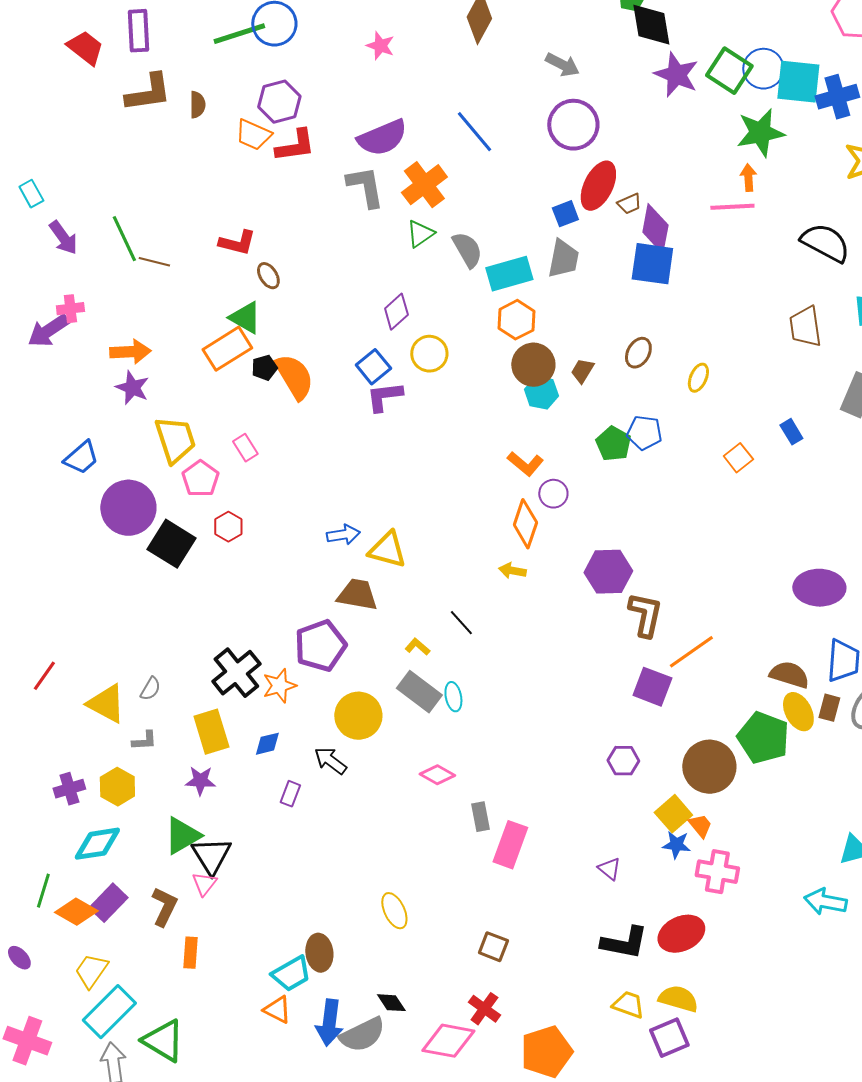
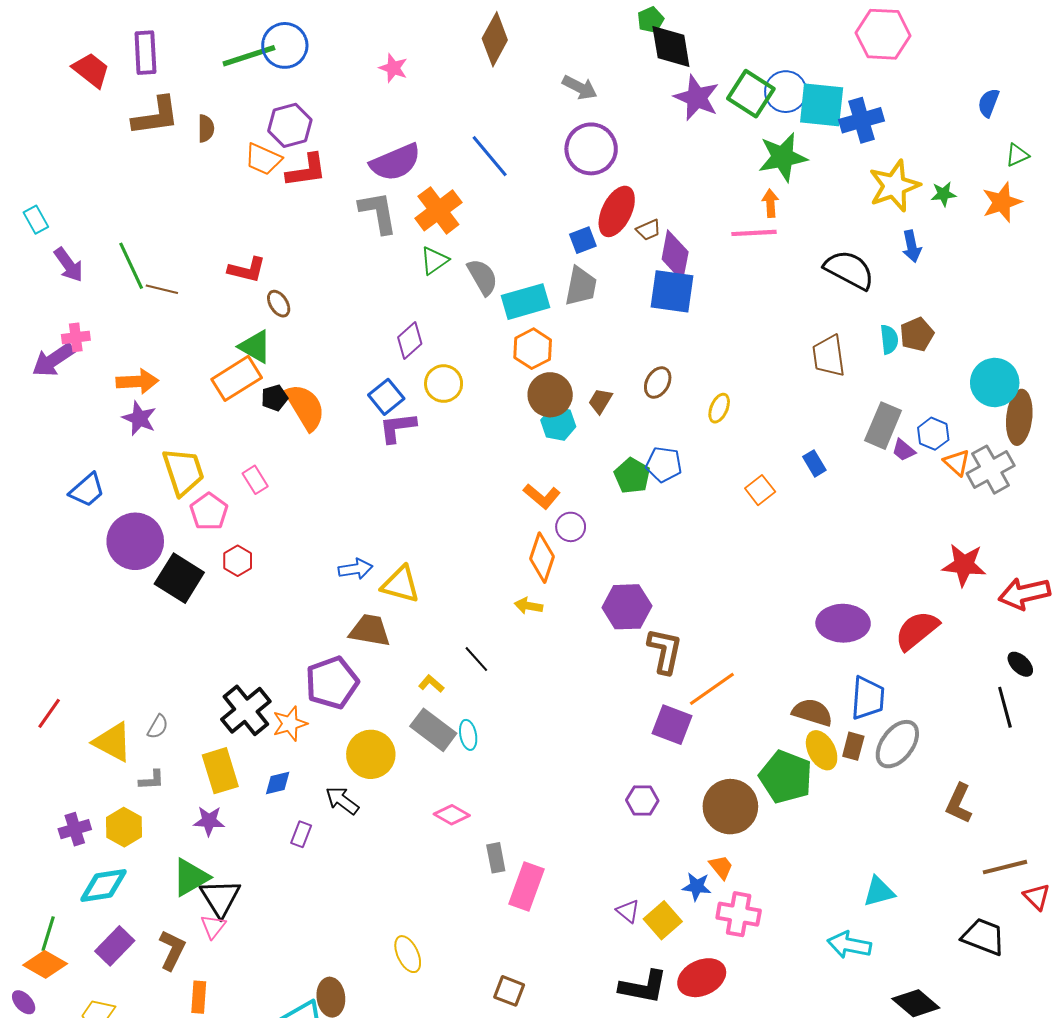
yellow square: (673, 814) -> (663, 920), moved
orange diamond: (76, 912) -> (45, 964), moved

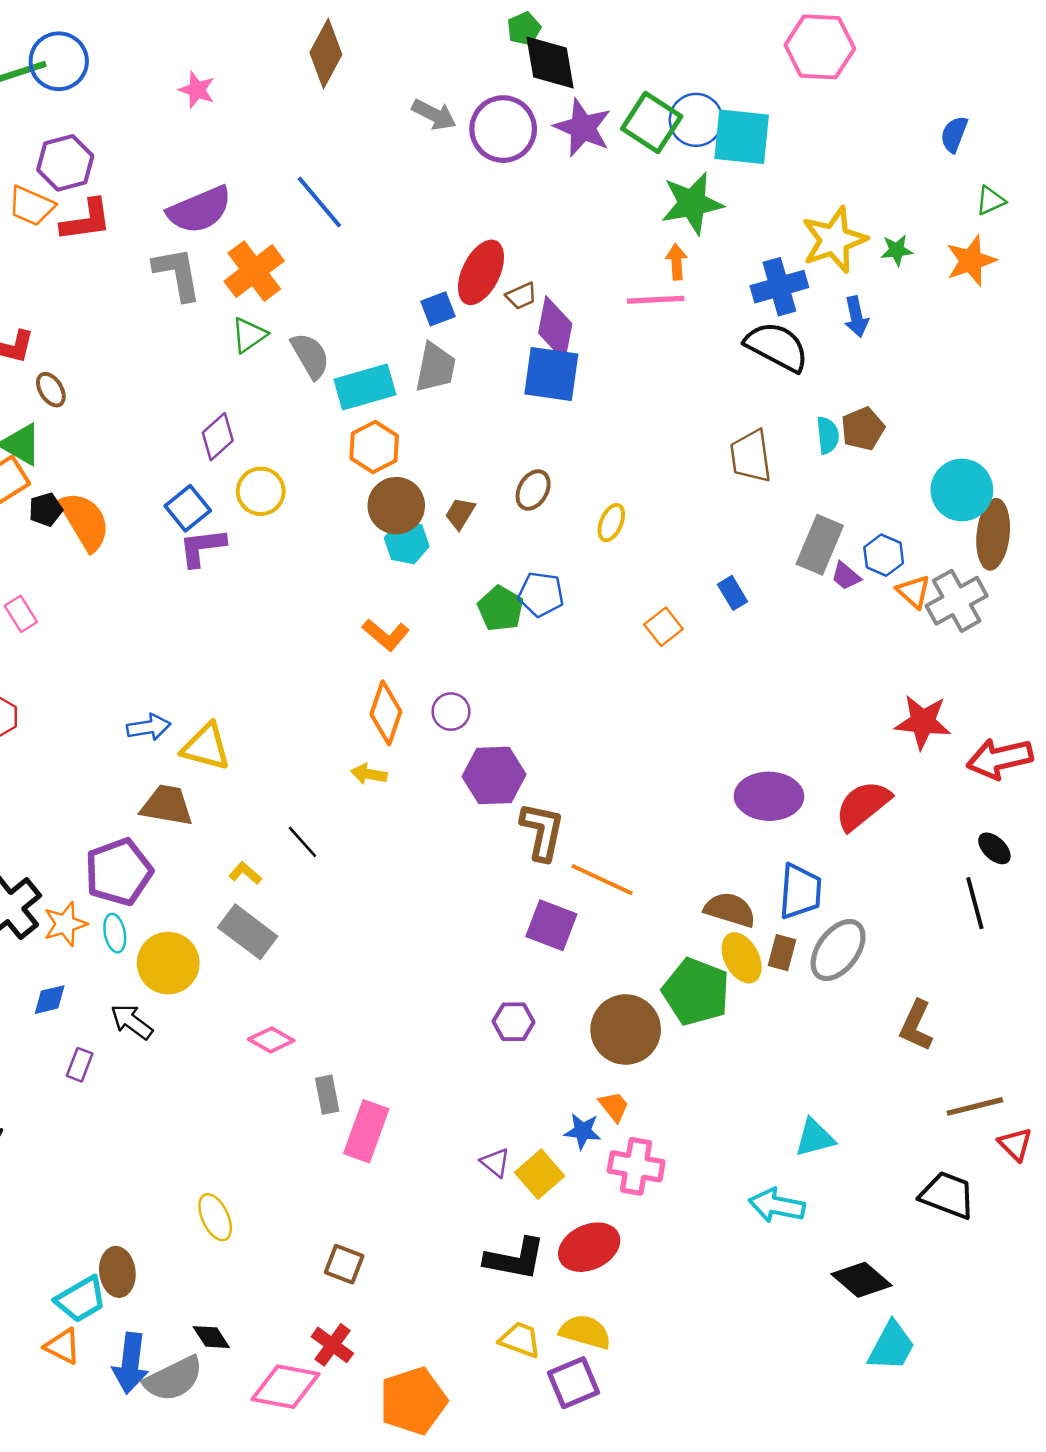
blue cross: (862, 120) -> (779, 287), moved
purple circle: (591, 149) -> (503, 129), moved
purple circle: (571, 527) -> (451, 712), moved
orange line: (712, 689) -> (602, 880), turned 60
cyan ellipse: (468, 735) -> (115, 933), moved

